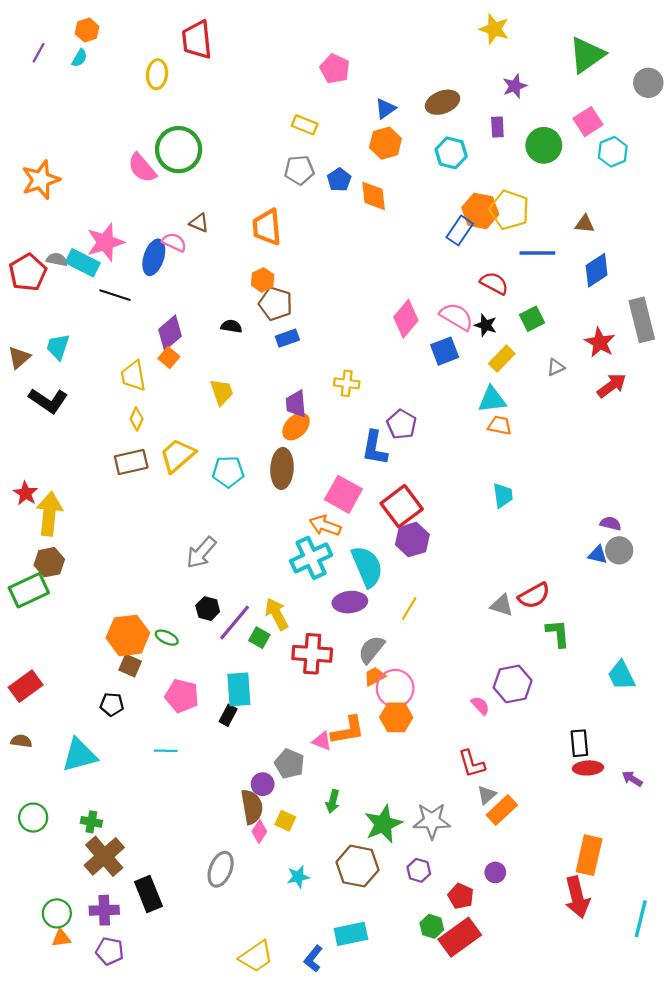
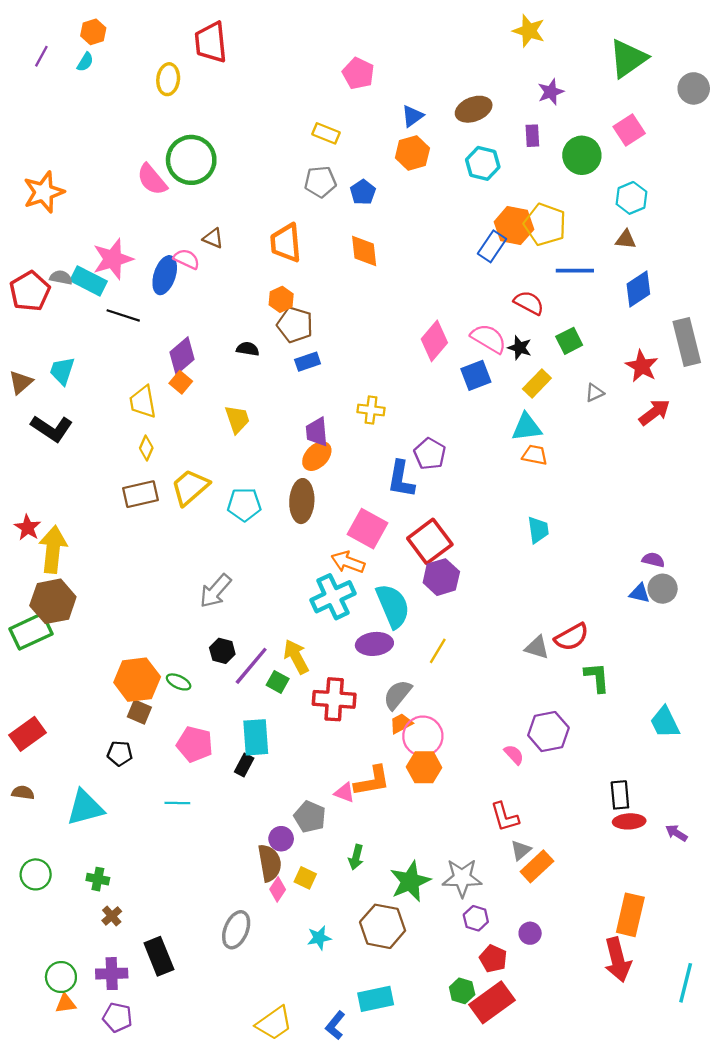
cyan hexagon: (613, 152) -> (631, 198), moved
orange diamond: (374, 196) -> (364, 251), moved
brown hexagon: (49, 562) -> (53, 601), size x1.4
brown cross: (104, 856) -> (112, 916), size x0.5
purple hexagon: (419, 870) -> (476, 918), moved

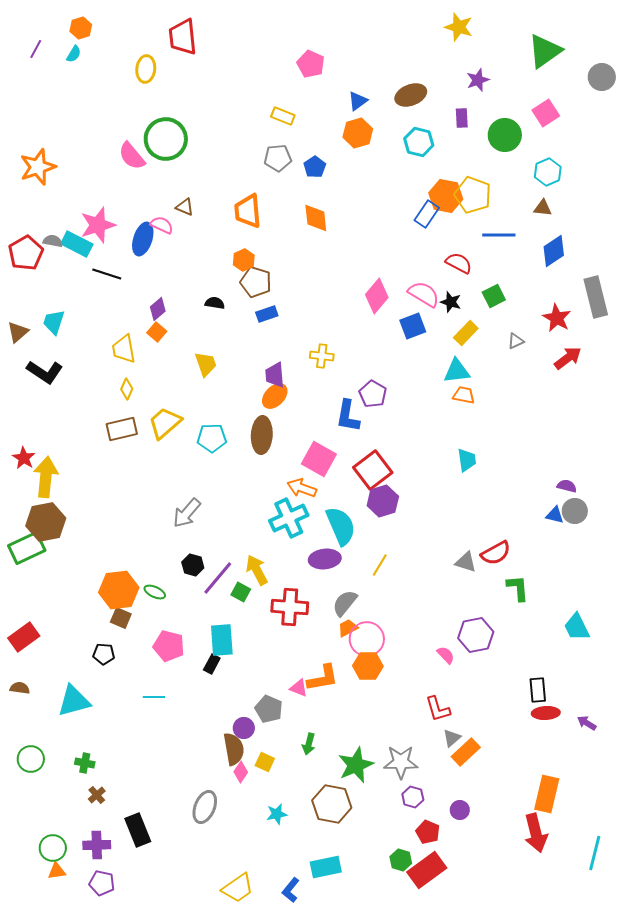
purple diamond: (182, 356) -> (158, 309), size x0.7

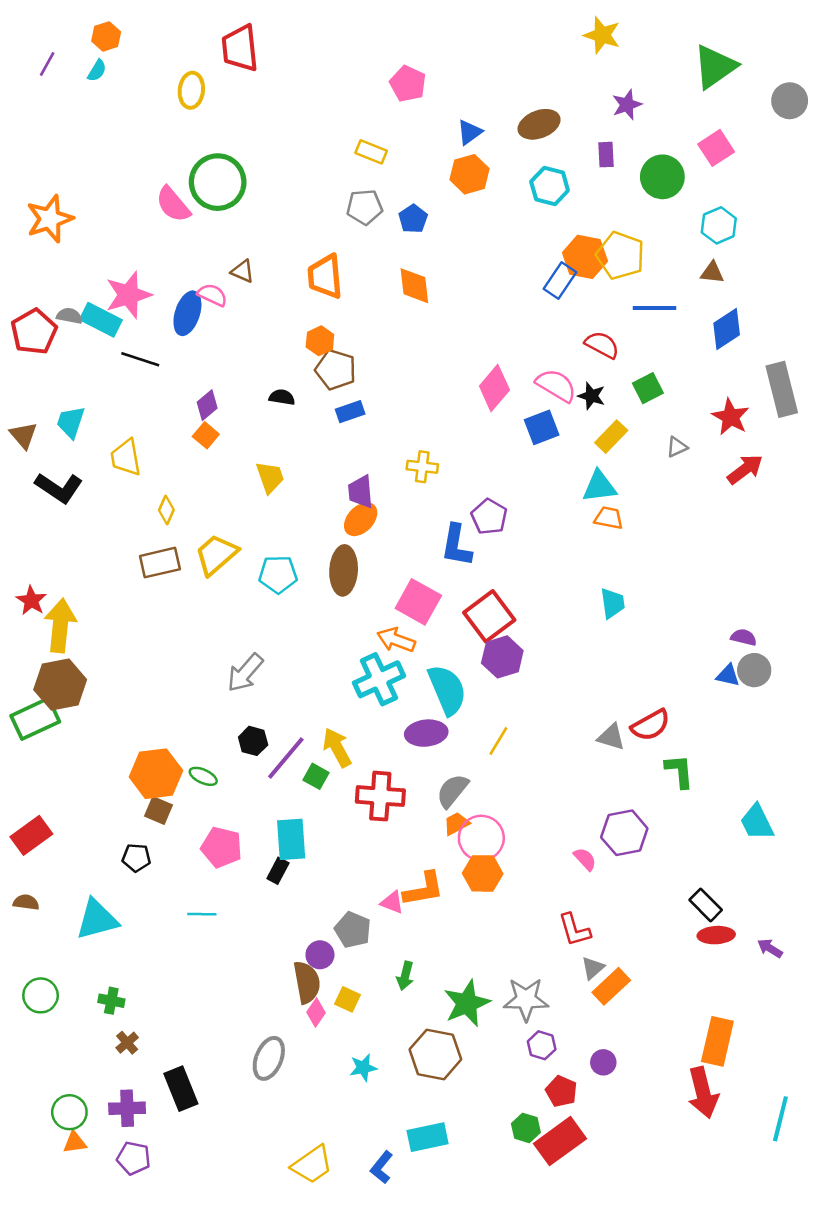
brown triangle: (18, 332) -> (23, 435), turned -30
yellow trapezoid: (124, 349) -> (126, 458), moved
black rectangle: (538, 690) -> (706, 905), turned -40

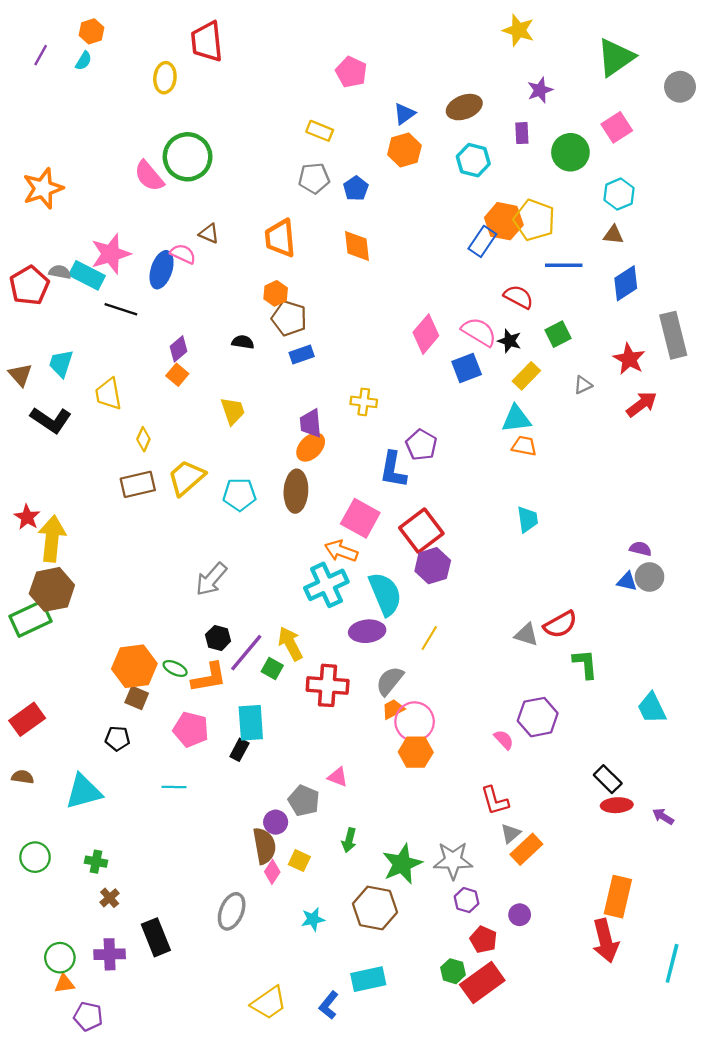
orange L-shape: (424, 889) -> (209, 678), moved
purple pentagon: (134, 1158) -> (88, 1016), moved

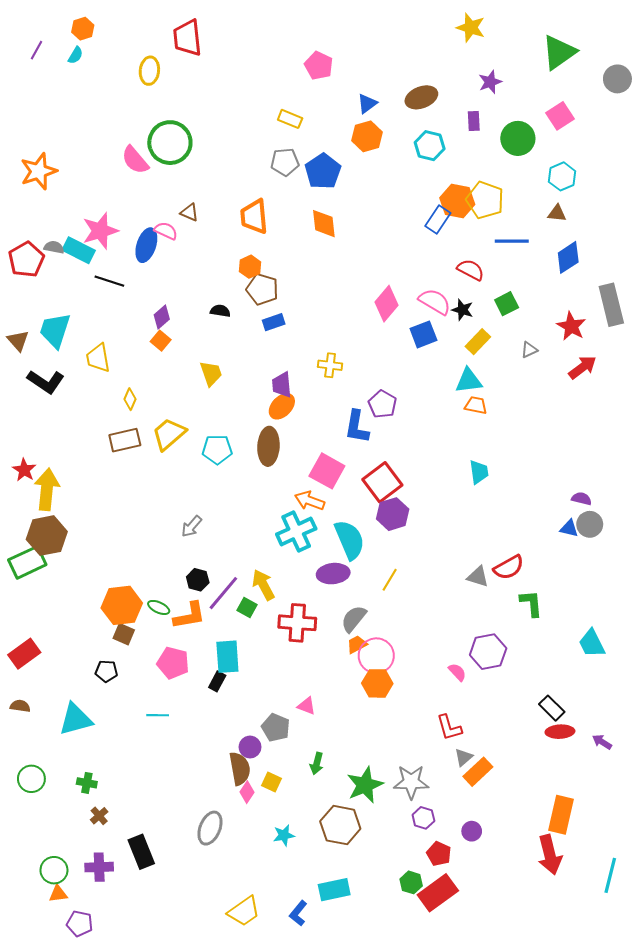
blue pentagon: (356, 188) -> (323, 171), size x1.6
cyan trapezoid: (61, 363) -> (55, 330), size x1.4
gray arrow: (211, 579) -> (192, 526), size x0.7

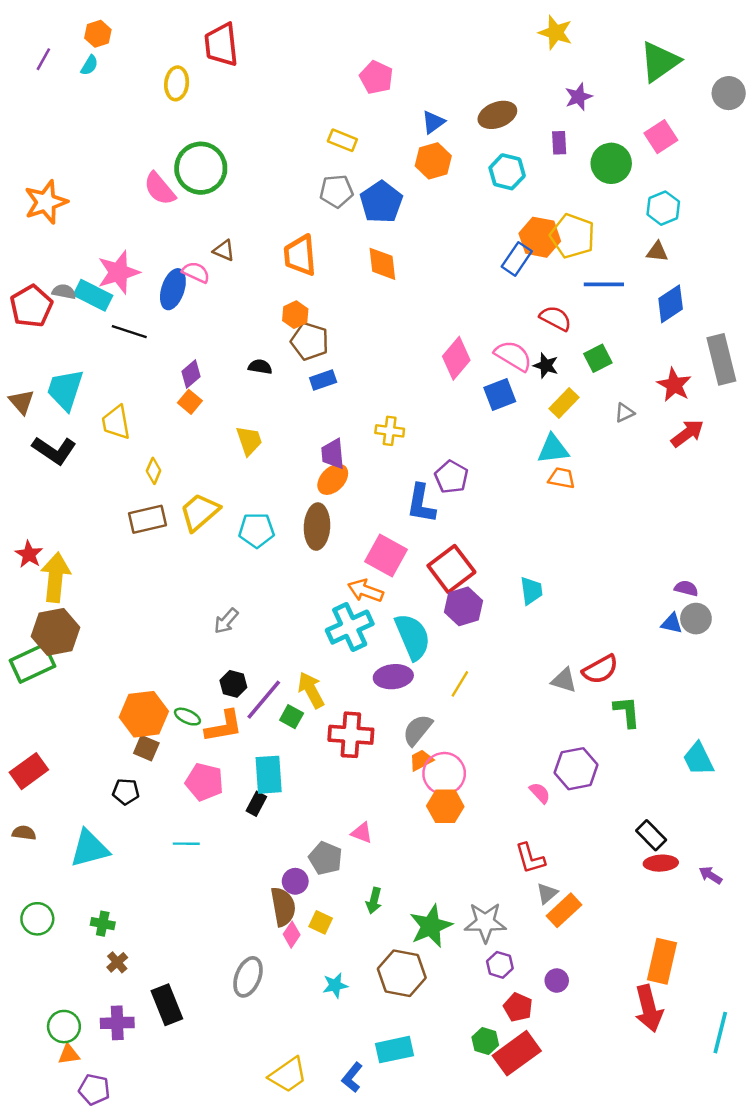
cyan trapezoid: (479, 472) -> (531, 591), moved

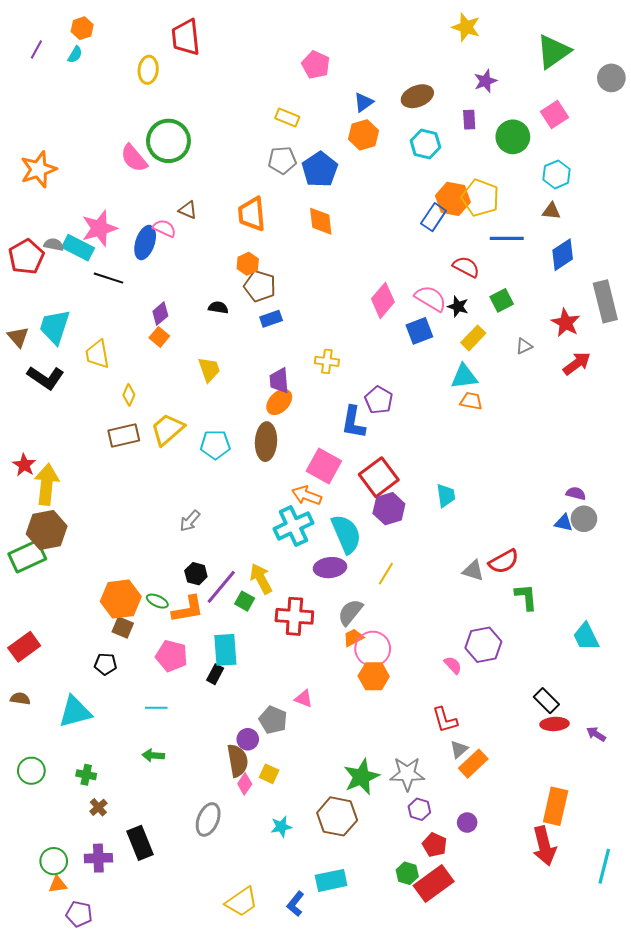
green arrow: (374, 901) -> (153, 755), moved, turned 80

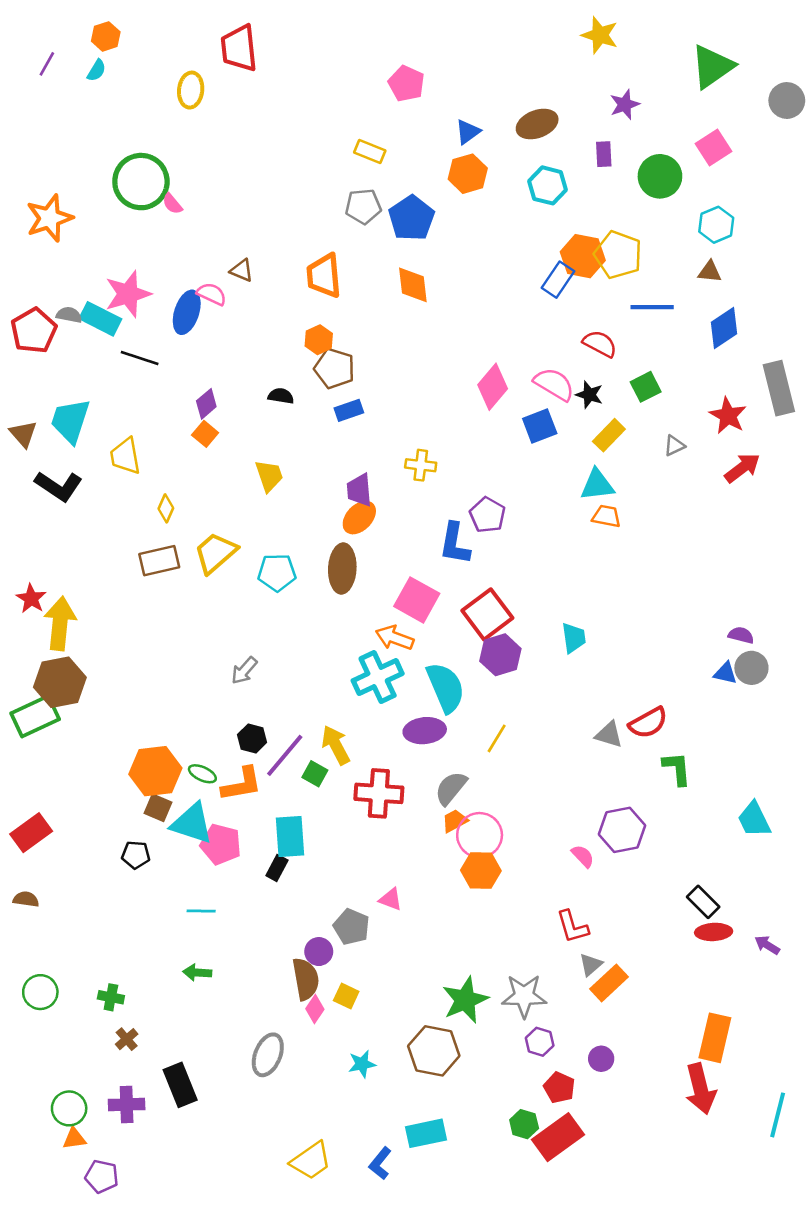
green circle: (168, 141) -> (141, 182), moved
pink semicircle: (134, 158) -> (172, 204), size x0.6
cyan triangle: (75, 712) -> (192, 823), moved, turned 33

